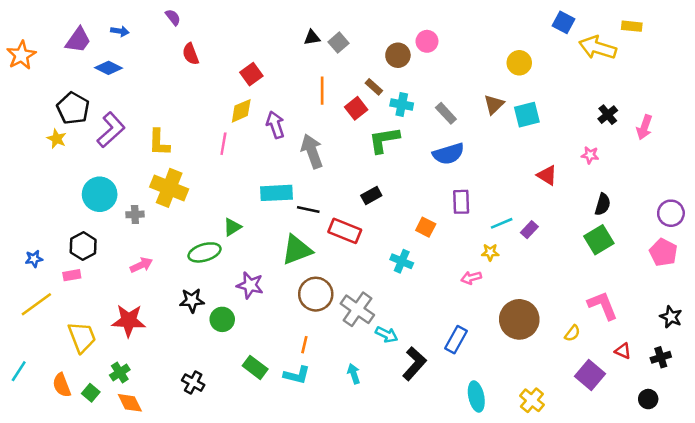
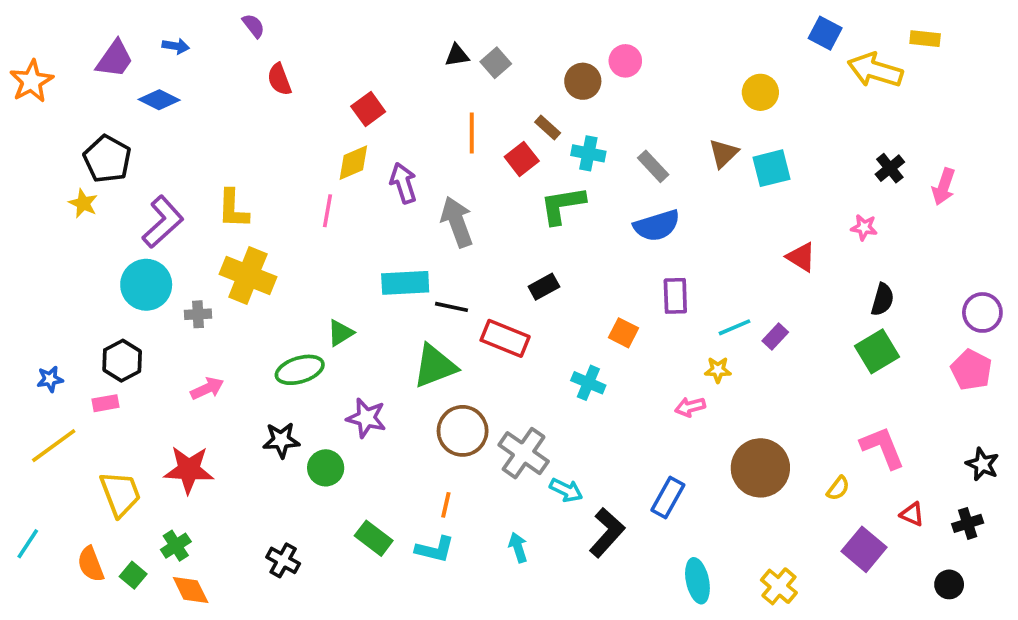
purple L-shape: (111, 130) -> (163, 222), moved

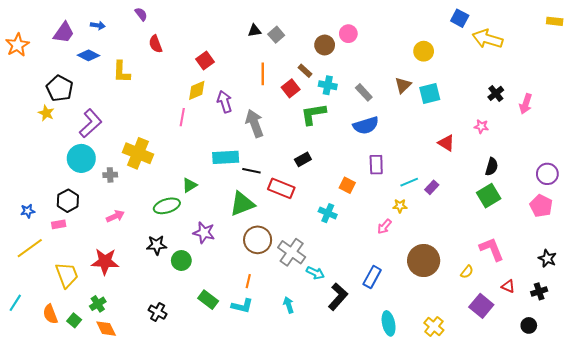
yellow rectangle: (925, 39) -> (555, 21), moved
yellow L-shape: (233, 209) -> (121, 72), moved
pink arrow: (690, 407) -> (384, 226), turned -35

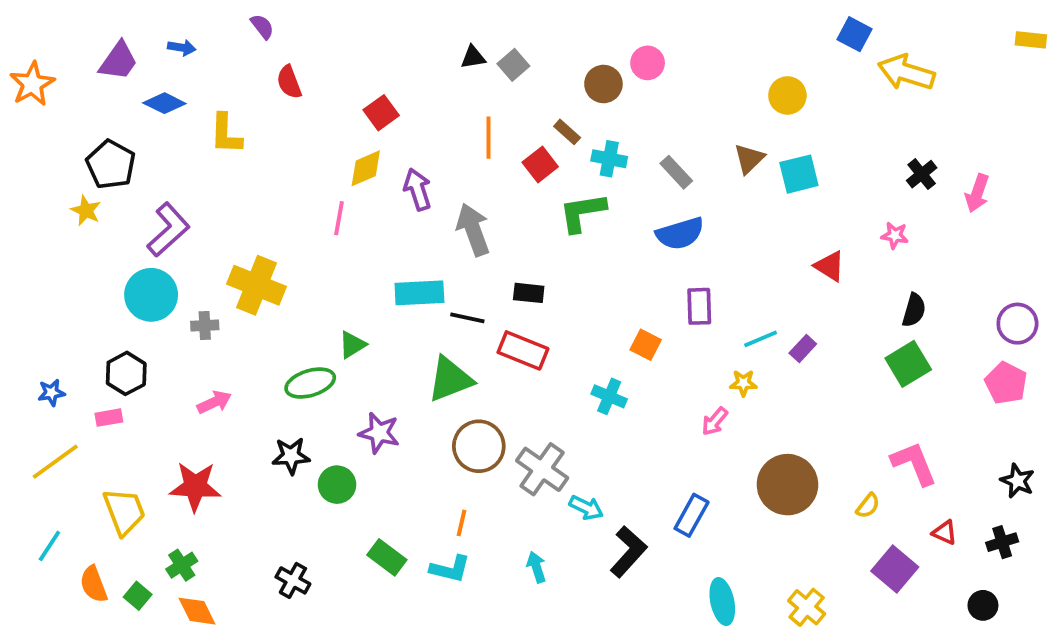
black rectangle: (303, 159) -> (529, 293), moved, turned 35
cyan line: (15, 303) -> (49, 546), moved

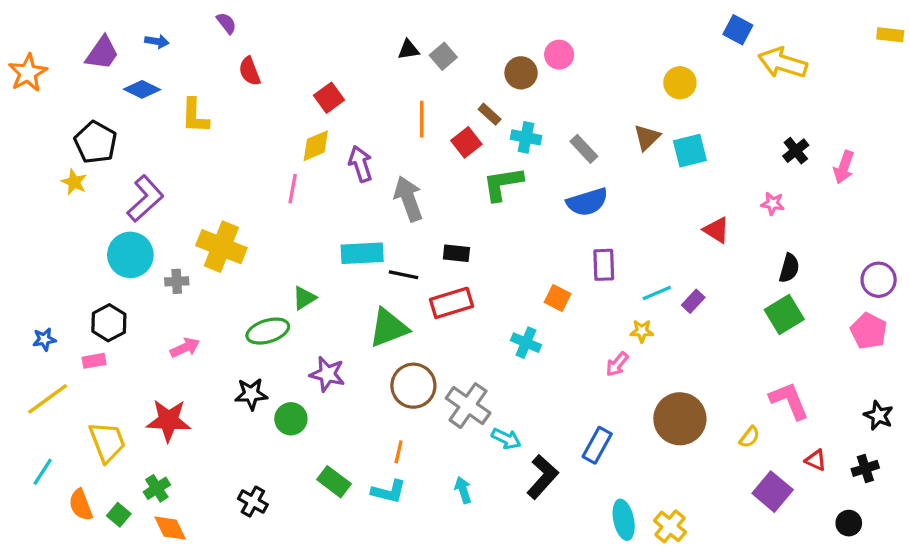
red rectangle: (523, 350) -> (451, 303), turned -39
yellow cross: (807, 607) -> (670, 526), moved

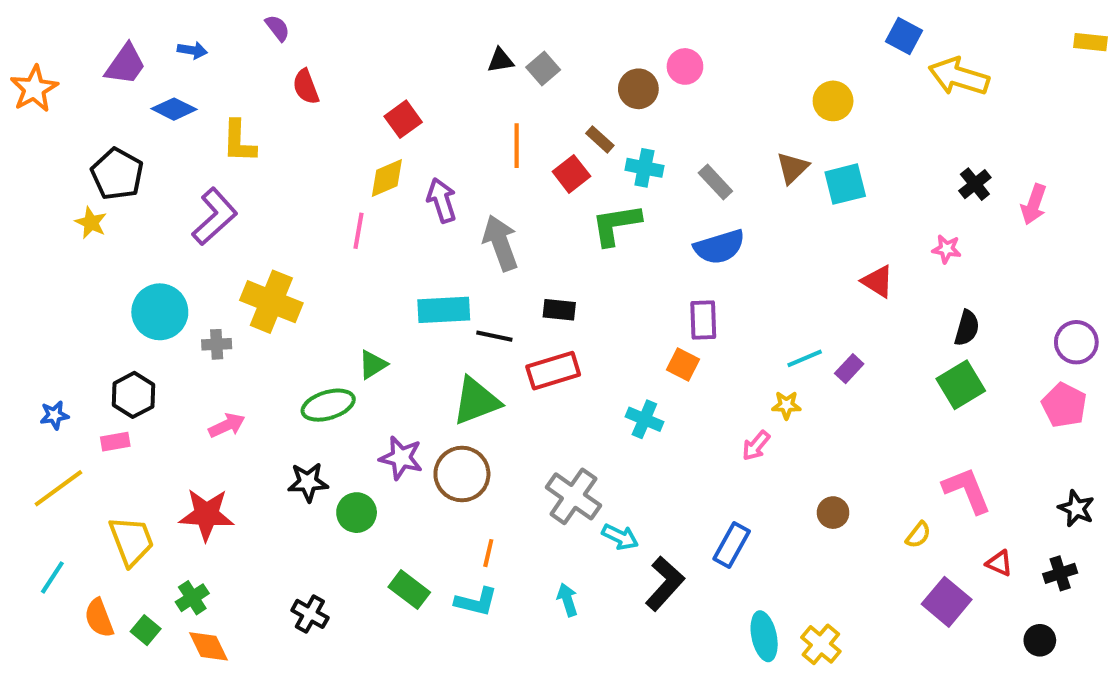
purple L-shape: (145, 199) -> (215, 217), moved
purple rectangle: (604, 265) -> (703, 320), moved
brown circle: (413, 386) -> (462, 474), moved
brown circle: (680, 419) -> (833, 513), size x0.5

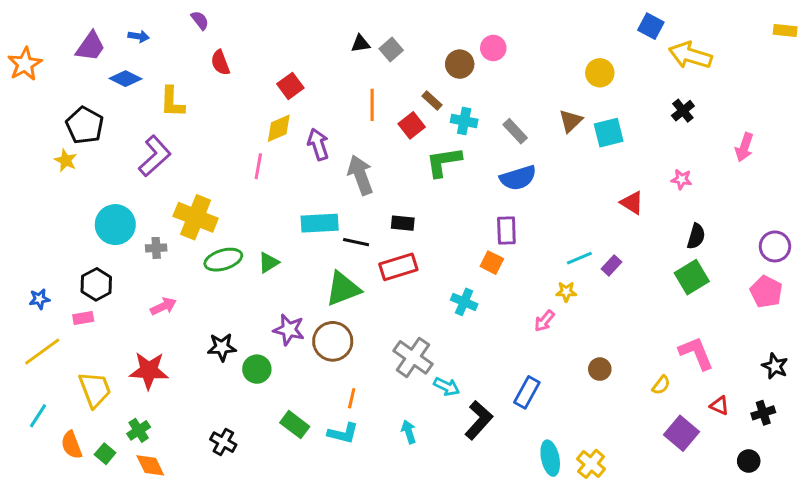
black cross: (975, 184) -> (683, 111), moved
green ellipse: (328, 405) -> (223, 260), moved

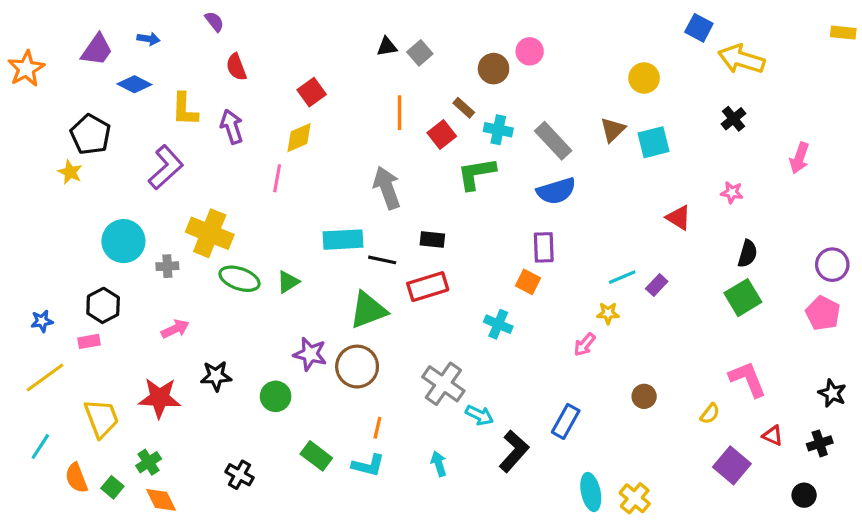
gray rectangle: (515, 131) -> (553, 141), size x1.4
purple arrow: (318, 144) -> (232, 127), moved
green ellipse: (223, 260) -> (239, 279), turned 36
black star: (222, 347) -> (216, 376), moved

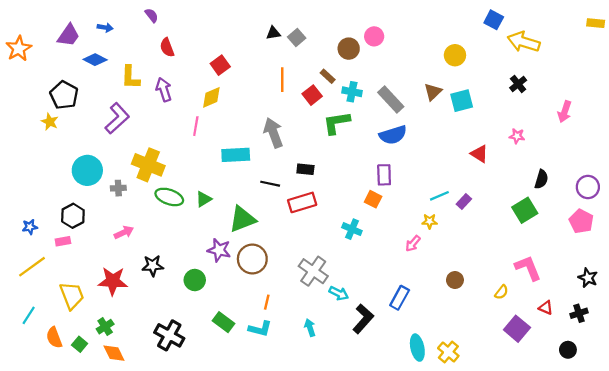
cyan rectangle: (343, 240) -> (236, 155), moved
black semicircle: (748, 254) -> (541, 179), moved
green triangle: (368, 310) -> (242, 219), moved
black cross: (239, 475) -> (169, 335), size x1.5

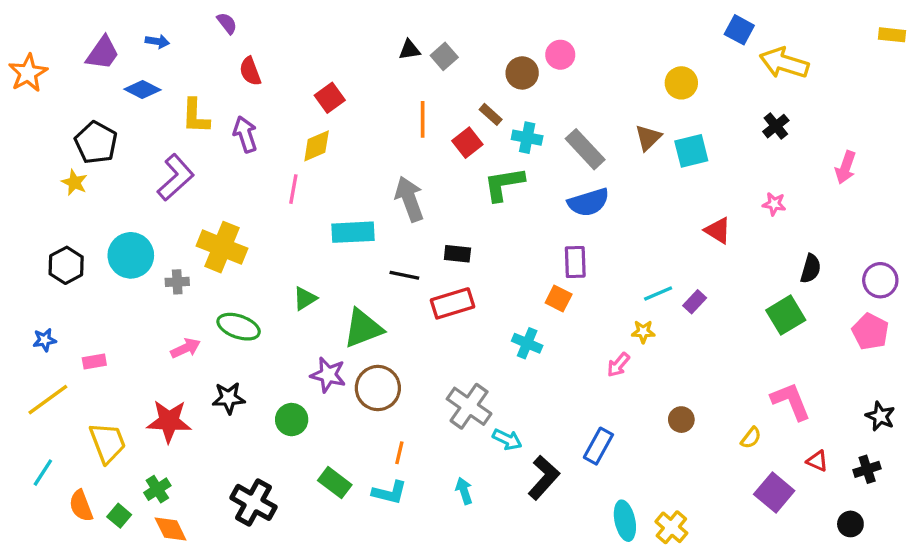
green ellipse: (169, 197) -> (239, 327), moved
black hexagon: (73, 216) -> (66, 265), moved

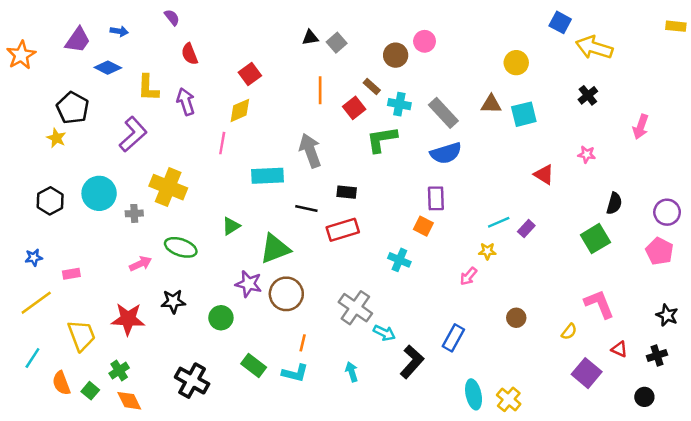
brown triangle: (648, 138) -> (491, 104), turned 45

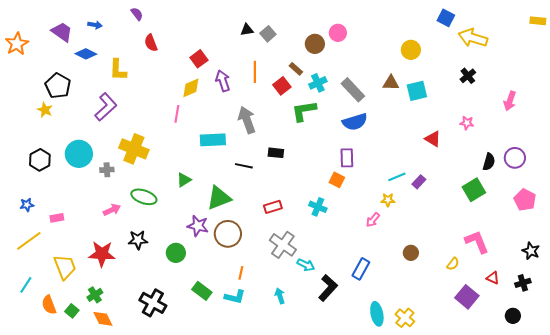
purple trapezoid: (78, 40) -> (62, 32), turned -90
purple arrow: (186, 102) -> (223, 81), moved
cyan cross: (399, 104) -> (318, 83), turned -36
purple circle: (667, 212) -> (515, 158), moved
red rectangle: (343, 230) -> (273, 207), moved, size x0.7

